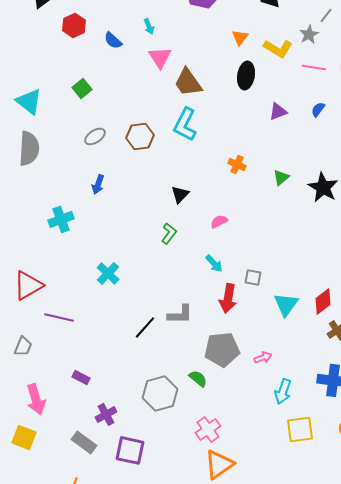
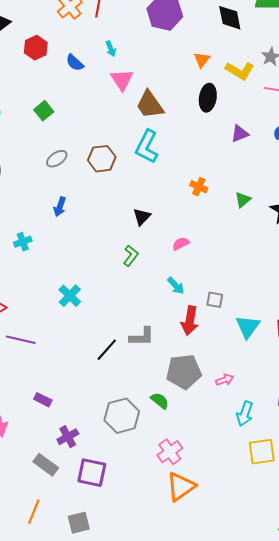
cyan cross: (61, 219) -> (23, 242), size x0.7

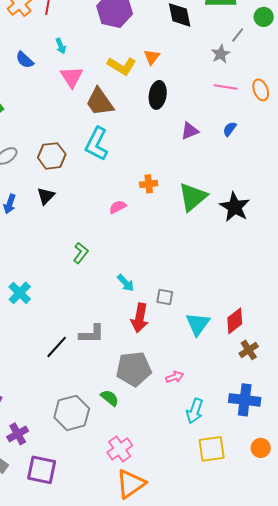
yellow L-shape: (240, 71) -> (122, 66), moved
orange cross: (199, 187) -> (149, 184), turned -30
green triangle: (243, 200) -> (193, 197), size x1.8
black triangle: (142, 217) -> (46, 196), moved
pink semicircle: (181, 244) -> (118, 207), moved

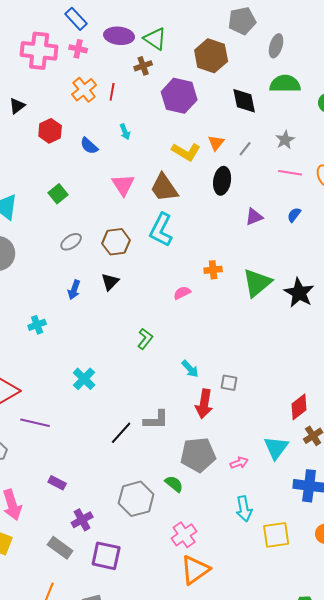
gray line: (238, 35) -> (245, 149), moved
pink triangle: (72, 77) -> (123, 185), moved
cyan triangle: (198, 324) -> (276, 448), moved
cyan arrow: (195, 411) -> (244, 509), moved, turned -30

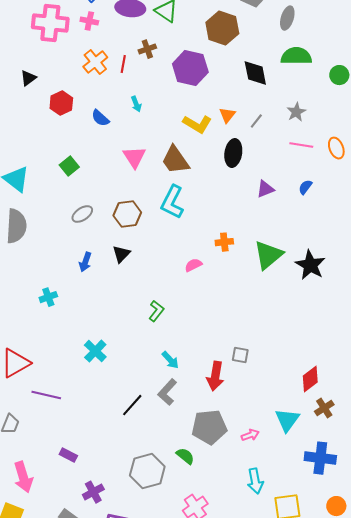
brown cross: (143, 66) -> (147, 49), moved
cyan arrow: (190, 369) -> (170, 360), moved
gray L-shape: (156, 420) -> (167, 392), turned 132

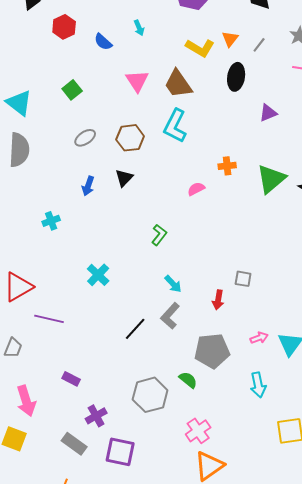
red arrow: (215, 376) -> (218, 300), size x0.7
pink arrow: (250, 435) -> (259, 338), moved
cyan arrow: (255, 481) -> (258, 385), moved

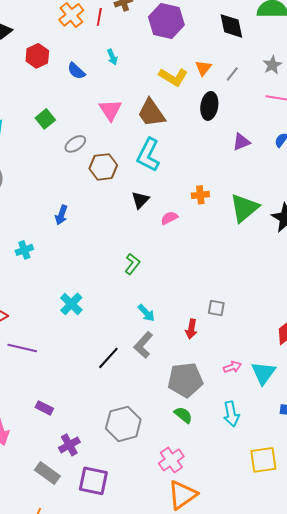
gray ellipse: (85, 138) -> (75, 144), moved
black triangle: (124, 178) -> (140, 200), moved
green semicircle: (188, 380) -> (183, 415), moved

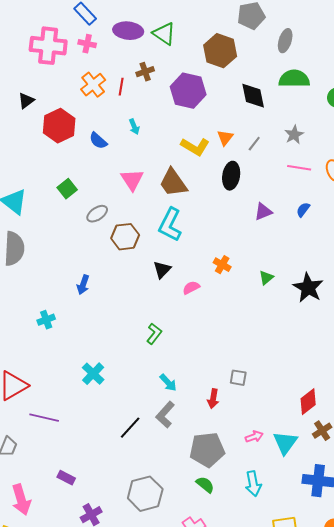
red hexagon: (37, 56) -> (59, 126), size x1.4
orange cross: (200, 195) -> (222, 265), turned 36
green triangle: (244, 208) -> (266, 278), size x0.5

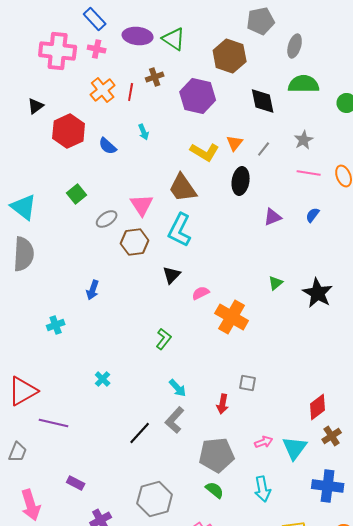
pink triangle: (132, 180) -> (142, 205), moved
orange cross: (222, 265) -> (232, 317), moved, size x1.8
cyan cross: (93, 374) -> (103, 379), size x0.7

